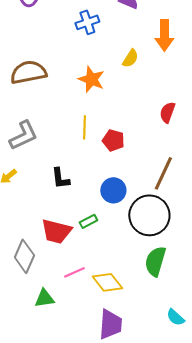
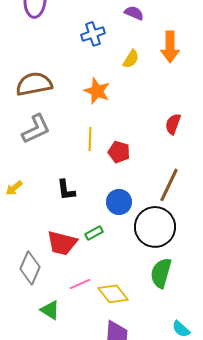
yellow semicircle: (130, 58) -> (131, 59), moved
gray L-shape: (23, 135) -> (36, 129), moved
green triangle: (44, 298) -> (50, 310), turned 40

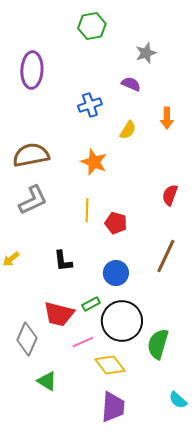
orange arrow: (170, 47) -> (167, 118), size x0.7
black circle: (155, 227) -> (122, 321), moved
pink line: (80, 284) -> (83, 342), moved

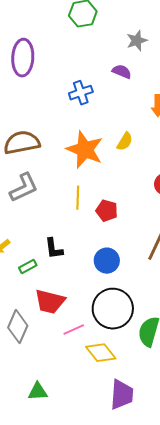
yellow semicircle: (128, 130) -> (125, 142), moved
orange star: (94, 162) -> (85, 150), size x1.4
green rectangle: (91, 304) -> (28, 267), moved
green triangle: (47, 381) -> (38, 392), moved, turned -35
purple trapezoid: (113, 407) -> (122, 395), moved

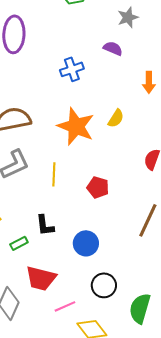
yellow line: (78, 198) -> (54, 174), moved
blue circle: (107, 261) -> (86, 243), moved
black circle: (113, 309) -> (104, 285), size x0.6

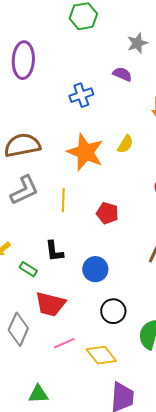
green rectangle: (19, 243) -> (28, 269), turned 60
pink line: (65, 306) -> (64, 343), moved

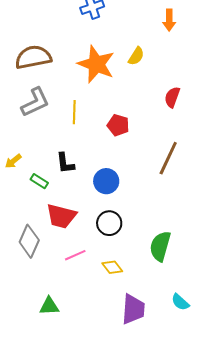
black circle: (113, 311) -> (109, 223), moved
yellow diamond: (101, 355) -> (112, 267), size x0.7

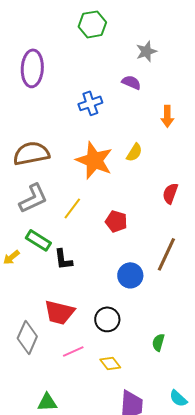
yellow line: (74, 112) -> (72, 208), turned 35
green rectangle: (39, 181) -> (38, 240), moved, size x1.4
blue circle: (106, 181) -> (130, 275), moved
green semicircle: (160, 246) -> (158, 342), size x0.6

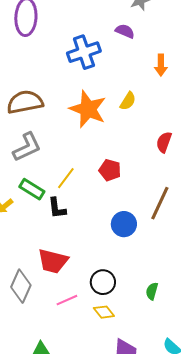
blue cross: (90, 103) -> (84, 52), size x1.4
yellow line: (72, 208) -> (66, 178), moved
black circle: (107, 319) -> (103, 282), moved

